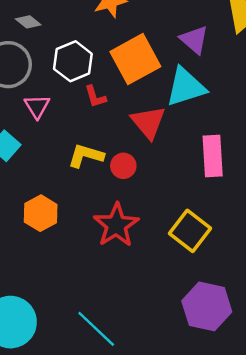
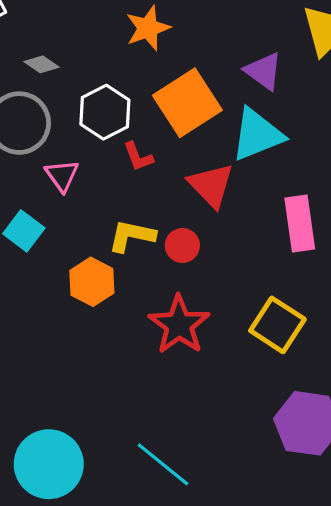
orange hexagon: (41, 213) -> (92, 282), moved

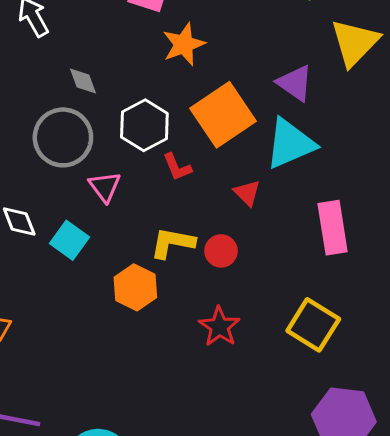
gray diamond: (42, 64) -> (83, 81), turned 36
red triangle: (211, 185) -> (247, 193), size x0.6
red star: (179, 325) -> (219, 327), size x0.7

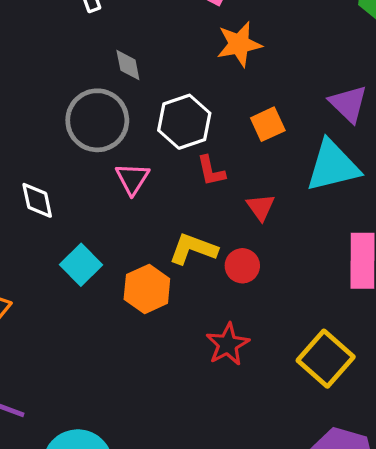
orange square: (223, 115) -> (268, 124), size x0.5
red triangle: (247, 193) -> (261, 207), moved
cyan square: (69, 240) -> (81, 265), moved

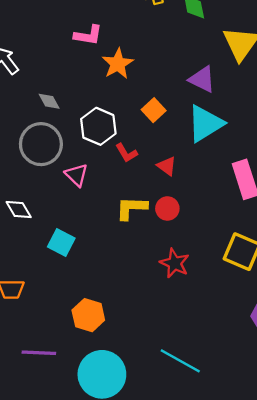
orange hexagon: (147, 289) -> (88, 315), moved

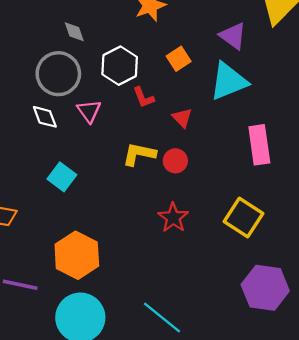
white diamond: (19, 210) -> (45, 117), moved
orange hexagon: (88, 315) -> (77, 255), size x1.4

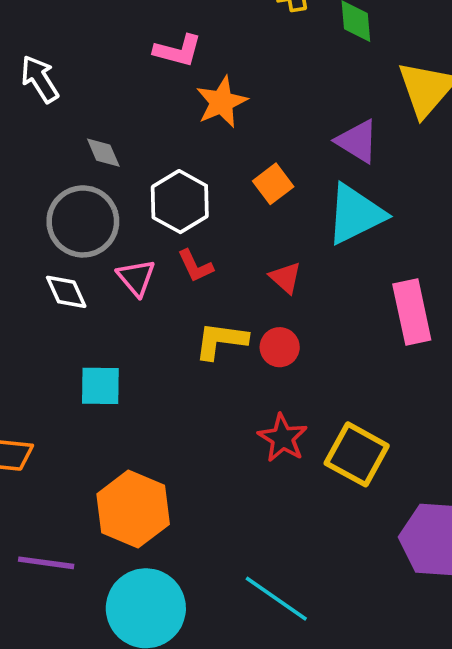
red L-shape: (143, 97) -> (195, 266), moved
cyan square: (62, 177) -> (100, 386), turned -32
yellow square: (244, 217) -> (357, 454), moved

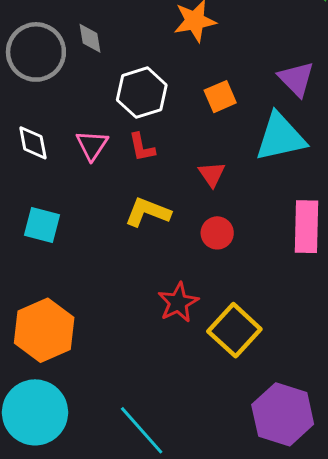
gray circle: (83, 221) -> (36, 52), moved
red circle: (280, 347) -> (217, 233), moved

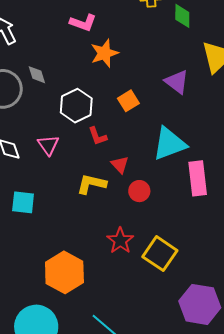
cyan triangle: (280, 137) -> (169, 144), moved
red L-shape: (142, 147) -> (98, 136), moved
red triangle: (212, 174) -> (120, 165), moved
orange hexagon: (44, 330) -> (64, 272), moved

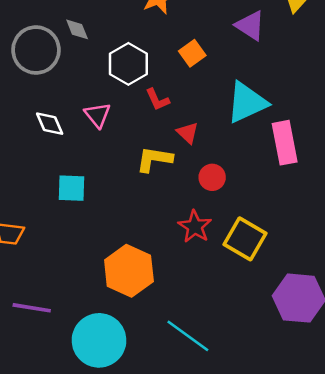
red circle: (139, 191) -> (212, 177), moved

